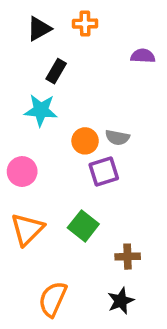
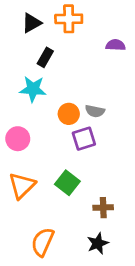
orange cross: (85, 24) -> (69, 19), size x1.4

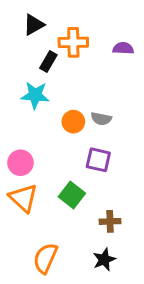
orange cross: (69, 19) -> (73, 42), moved
pink circle: (18, 139) -> (20, 163), moved
purple square: (84, 139) -> (98, 160), moved, turned 30
orange triangle: (22, 186) -> (23, 198), turned -32

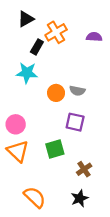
orange cross: (73, 42) -> (56, 32), turned -30
green square: (72, 195) -> (55, 149), turned 36
brown cross: (110, 221) -> (84, 169), turned -32
orange semicircle: (45, 258) -> (35, 197), turned 110

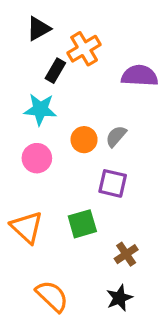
purple semicircle: (94, 37) -> (140, 76), moved, size x1.5
gray semicircle: (77, 91) -> (116, 136), turned 120
pink circle: (16, 124) -> (37, 158), moved

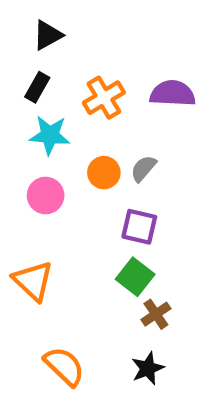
orange cross: (84, 49) -> (104, 98), moved
black rectangle: (55, 71) -> (37, 87), moved
green square: (82, 224) -> (135, 277), moved, turned -36

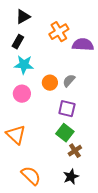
orange cross: (104, 98) -> (59, 32), moved

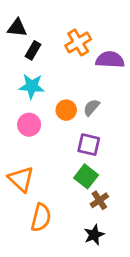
black triangle: (23, 17) -> (17, 28), moved, turned 35
black rectangle: (18, 42) -> (33, 50), moved
orange semicircle: (31, 176) -> (41, 218), moved, turned 60

